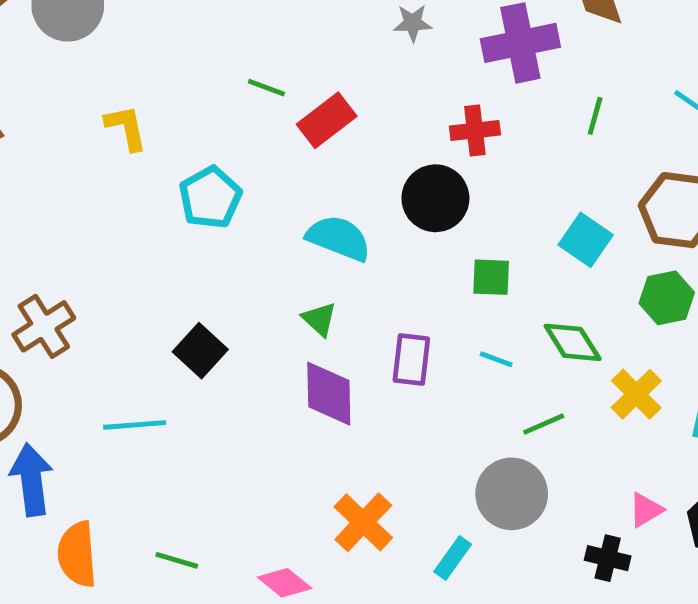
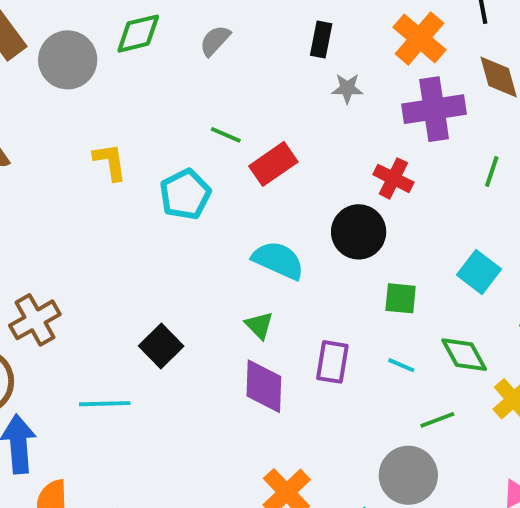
red cross: (475, 130) -> (393, 178), turned 30
cyan pentagon: (210, 198) -> (185, 194), moved

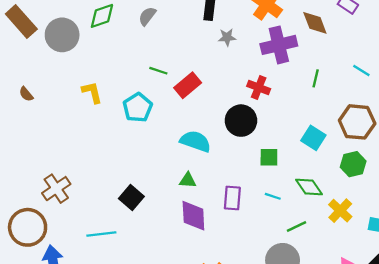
green triangle: (259, 325) -> (188, 180), turned -36

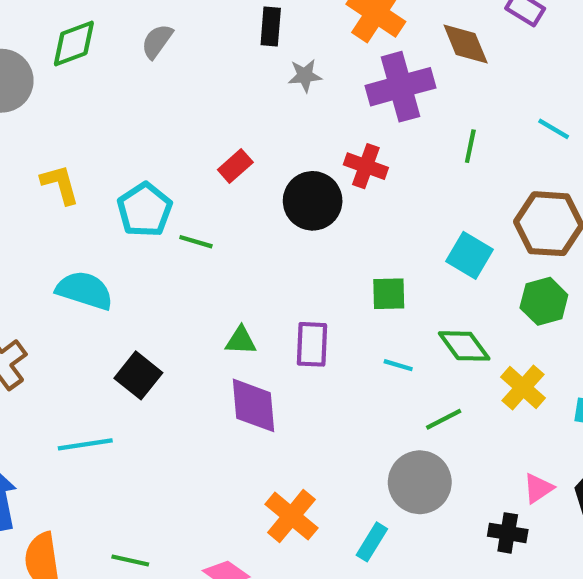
green line: (158, 71) -> (196, 242), moved
red rectangle: (188, 85) -> (235, 166), size x0.7
black circle: (241, 121) -> (313, 201), moved
cyan semicircle: (195, 141) -> (85, 290), moved
purple rectangle: (232, 198) -> (312, 344), moved

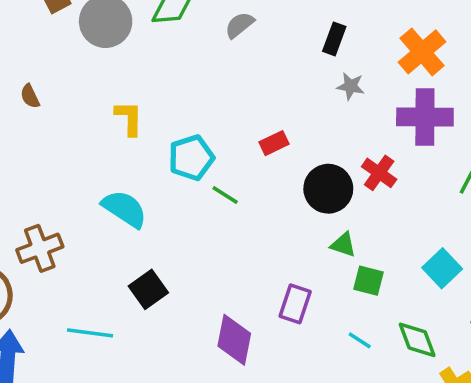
green triangle: (241, 341) -> (343, 245), moved

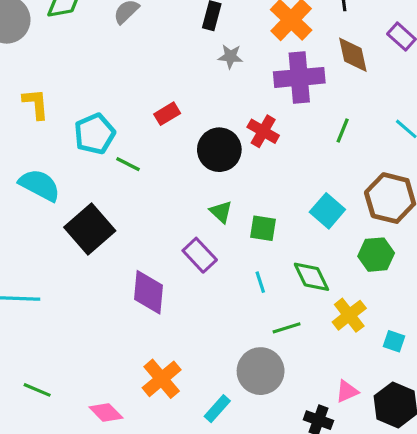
green triangle: (343, 245) -> (221, 212), moved, turned 30
black square: (148, 289) -> (90, 229), moved, size x1.4
purple rectangle: (295, 304) -> (200, 255), turned -56
cyan line: (360, 340) -> (260, 282), turned 45

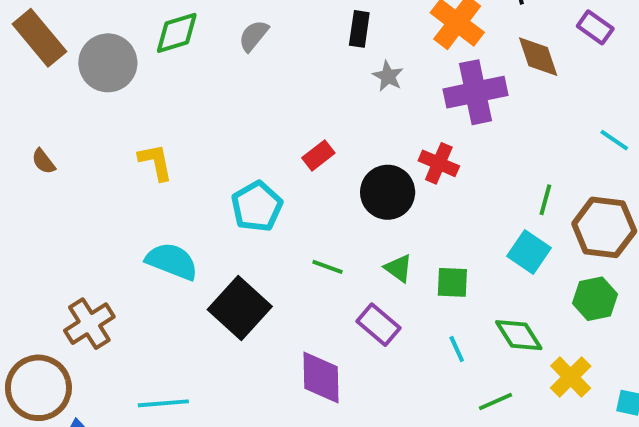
gray star: (230, 56) -> (388, 76), turned 30
green line: (343, 131) -> (545, 200), moved
cyan pentagon: (95, 134) -> (257, 207), moved
green line: (128, 164) -> (328, 267), moved

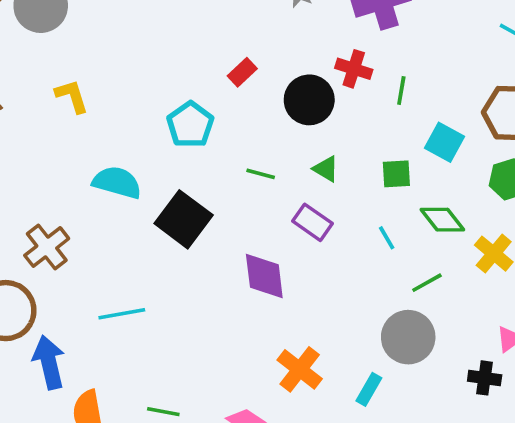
yellow L-shape: (156, 162) -> (72, 96), moved
green line: (545, 200) -> (401, 90), moved
green square: (452, 282) -> (396, 174), moved

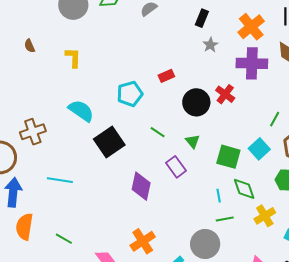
green line: (401, 90) -> (275, 119), moved
green square: (396, 174) -> (228, 157), size x1.4
cyan line: (387, 238) -> (219, 196), moved

